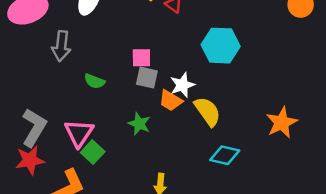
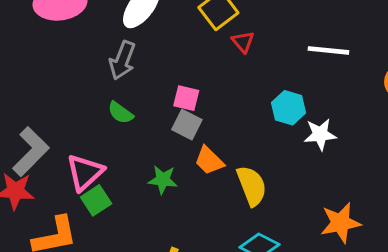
gray arrow: (61, 46) -> (122, 60), moved
cyan hexagon: (221, 46) -> (289, 108), size x0.7
white star: (182, 85) -> (320, 134), moved
green star: (139, 124) -> (163, 180), turned -30

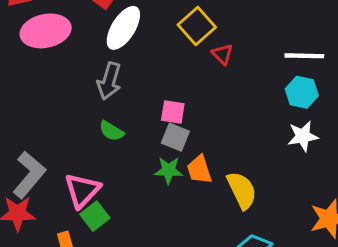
cyan hexagon: (289, 108) -> (302, 92), moved
orange trapezoid: (209, 161) -> (199, 170), turned 32
green star: (163, 180) -> (169, 170), moved

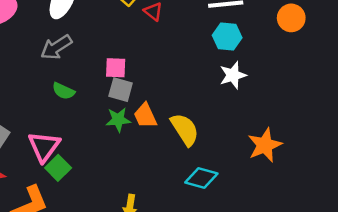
gray arrow: (109, 81) -> (56, 47), turned 48

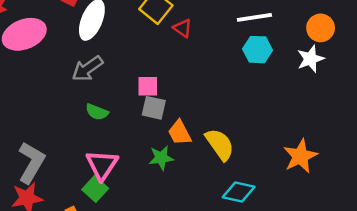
white star: (233, 75) -> (310, 59), moved
green star: (118, 120) -> (161, 158), moved
pink triangle: (44, 146) -> (102, 165), moved

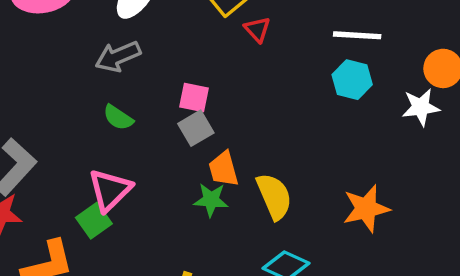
gray square: (154, 108) -> (196, 128), turned 35
orange star: (300, 156) -> (366, 209), moved
green star: (161, 158) -> (211, 200), moved

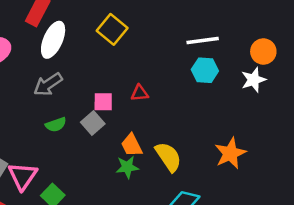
red triangle: (257, 29) -> (140, 93), moved, turned -42
green semicircle: (118, 118) -> (56, 125), turned -42
gray square: (196, 128) -> (93, 123), moved
pink triangle: (110, 190) -> (23, 176), moved

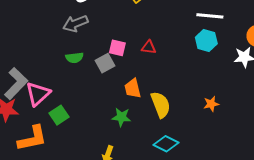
orange star: (230, 153) -> (211, 104), moved, size x0.6
green star: (127, 167) -> (121, 117), moved

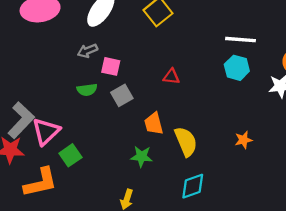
gray arrow: (75, 23) -> (87, 51), size x0.7
pink square: (117, 48) -> (111, 66), moved
cyan diamond: (166, 144) -> (193, 186), turned -45

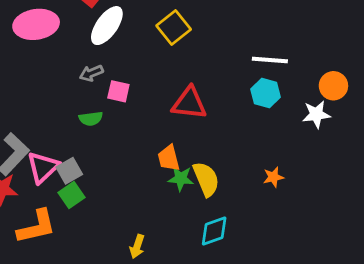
red triangle: (171, 77) -> (189, 103), size x1.8
gray square: (122, 95) -> (69, 171), moved
green star: (141, 157) -> (181, 178), moved

